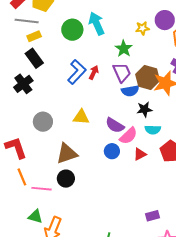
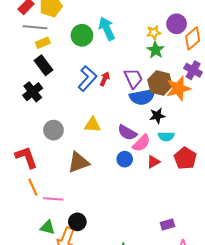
green star: (124, 49) -> (155, 50), moved
blue semicircle: (130, 91) -> (142, 97), size x1.4
black circle: (66, 179) -> (77, 222), moved

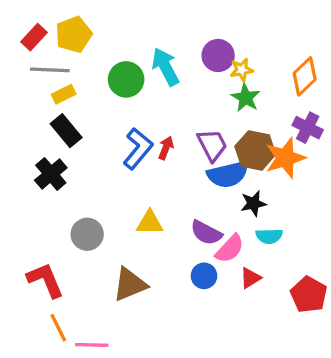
purple circle: (177, 24) -> (218, 55), moved
red pentagon: (185, 158) -> (309, 295), moved

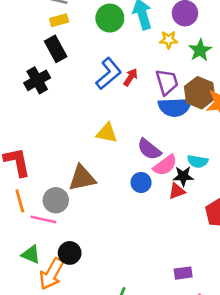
yellow star: (242, 70) -> (169, 40), moved
black star: (253, 203) -> (183, 176), moved
gray circle: (87, 234) -> (56, 200), moved

